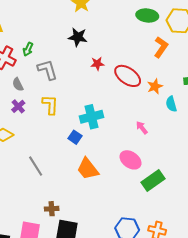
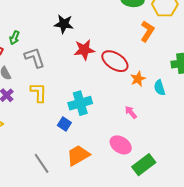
red star: (97, 64) -> (84, 50), size x1.5
orange star: (155, 86) -> (138, 79), moved
gray line: (36, 166) -> (42, 163), moved
orange trapezoid: (88, 169) -> (78, 155), turned 100

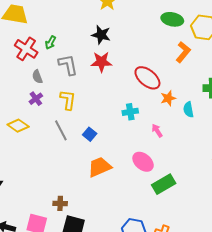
red star: (84, 50) -> (101, 62), moved
cyan cross: (80, 103) -> (130, 112), moved, size x0.7
gray line: (42, 163) -> (61, 130), moved

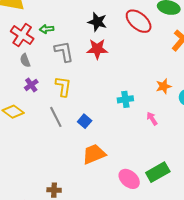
green arrow: (51, 43) -> (47, 29), turned 56
gray semicircle: (37, 77) -> (25, 60), moved
red ellipse: (147, 78) -> (139, 21), moved
pink ellipse: (143, 162) -> (129, 179), moved

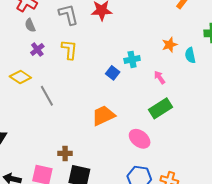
gray line: (56, 117) -> (47, 96), moved
blue square: (85, 121) -> (113, 73), moved
green rectangle: (158, 172) -> (161, 108), moved

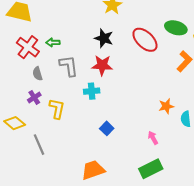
gray semicircle: (30, 25) -> (37, 74), moved
yellow L-shape: (69, 50) -> (57, 109), moved
cyan cross: (132, 59) -> (92, 91), moved

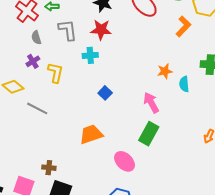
pink arrow: (153, 138) -> (151, 103), size x1.5
gray line: (39, 145) -> (37, 108), turned -40
green rectangle: (151, 169) -> (149, 134), turned -35

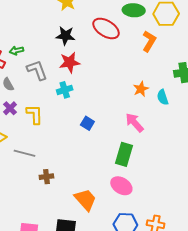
orange trapezoid: (91, 134) -> (85, 200), moved, turned 80
green rectangle: (149, 134) -> (124, 154), moved
brown cross: (49, 168) -> (46, 177), moved

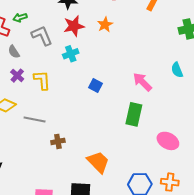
orange star: (141, 89) -> (105, 25), moved
cyan semicircle: (163, 97) -> (177, 70), moved
pink ellipse: (121, 186) -> (168, 141), moved

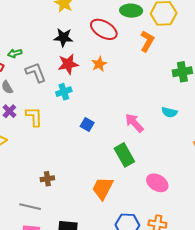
cyan semicircle: (177, 70) -> (169, 112), turned -56
green rectangle: (134, 114) -> (124, 155), turned -45
gray line: (35, 119) -> (30, 207), moved
orange trapezoid: (98, 162) -> (103, 188), moved, turned -110

